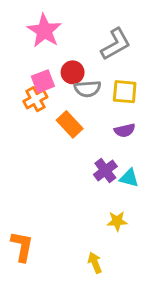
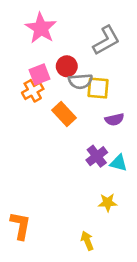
yellow square: (125, 92) -> (98, 88), moved

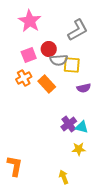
orange cross: (33, 91) -> (24, 78), moved
purple cross: (97, 156) -> (69, 124), moved
cyan triangle: (119, 163) -> (82, 127), moved

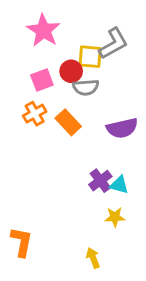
yellow square: (72, 65) -> (90, 57), moved
purple semicircle: (84, 88) -> (122, 128), size x1.5

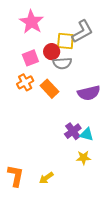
yellow arrow: (93, 258) -> (46, 178), moved, turned -104

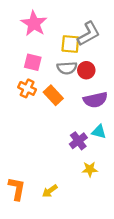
red circle: (52, 52) -> (86, 70), moved
pink square: (30, 58) -> (33, 62), turned 35
orange cross: (25, 82) -> (27, 88), turned -35
cyan triangle: (87, 134) -> (99, 132), moved

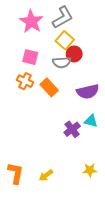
gray L-shape: (89, 34) -> (63, 17), moved
yellow square: (70, 44) -> (65, 40), turned 36
red circle: (86, 70) -> (74, 54), moved
yellow star: (90, 169) -> (90, 170), moved

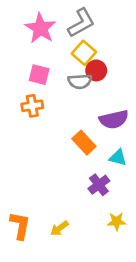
orange cross: (25, 81) -> (32, 106), turned -35
orange rectangle: (49, 87) -> (84, 143), moved
purple cross: (72, 129) -> (99, 185), moved

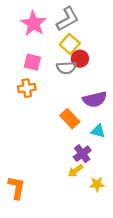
yellow arrow: (59, 228) -> (75, 171), moved

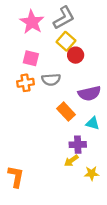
gray semicircle: (66, 68) -> (51, 80), moved
purple cross: (82, 154) -> (78, 145), turned 35

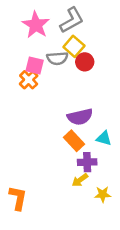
gray semicircle: (51, 80) -> (57, 58), moved
orange cross: (25, 83) -> (29, 80), moved, turned -35
purple semicircle: (89, 93) -> (80, 117), moved
orange rectangle: (66, 112) -> (74, 141), moved

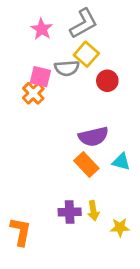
pink star: (36, 25) -> (42, 29), size x0.7
red circle: (85, 62) -> (107, 81), moved
purple cross: (87, 162) -> (70, 212), moved
yellow arrow: (80, 180) -> (93, 211), turned -63

